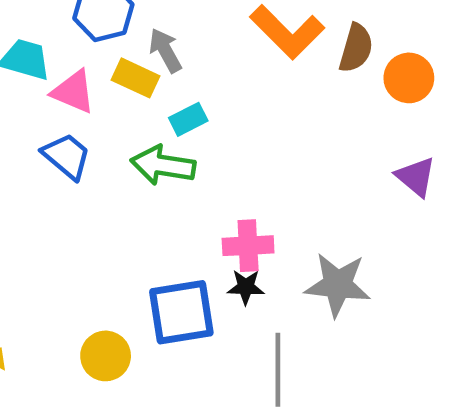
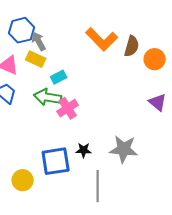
gray arrow: (165, 50) -> (39, 41), moved
pink cross: (248, 246) -> (68, 108), moved, turned -30

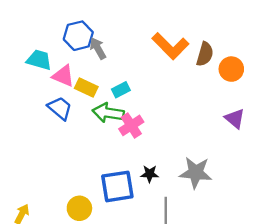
yellow rectangle: (36, 59) -> (86, 87), moved

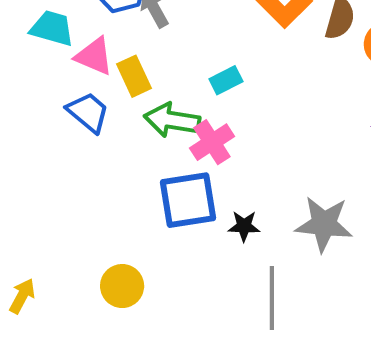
yellow rectangle: (86, 87) -> (134, 76), turned 40
cyan rectangle: (121, 90) -> (226, 80), moved
blue square: (117, 186) -> (188, 200), moved

